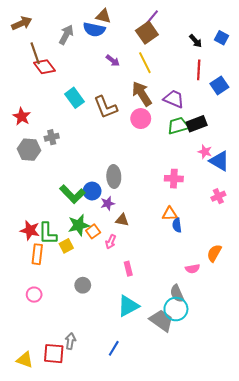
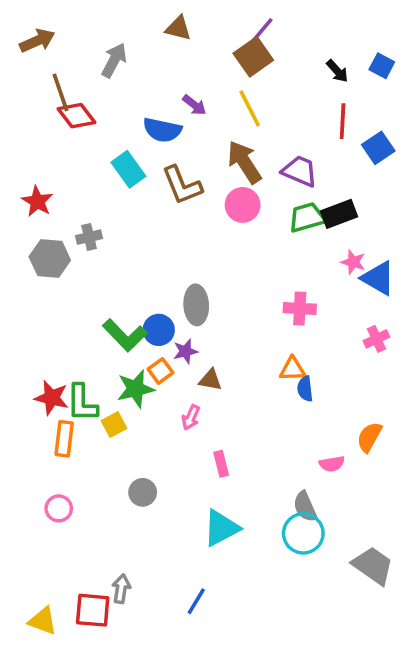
blue semicircle: (94, 30) -> (162, 130), moved
orange square: (93, 231) -> (160, 371), moved
gray trapezoid: (161, 320) -> (373, 566), moved

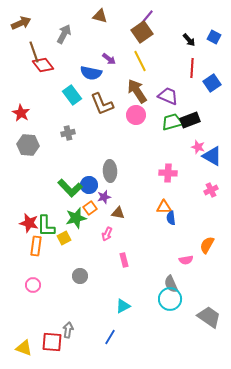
gray cross: (89, 237) -> (68, 133), moved
cyan triangle: (221, 528) -> (123, 306), moved, size x0.7

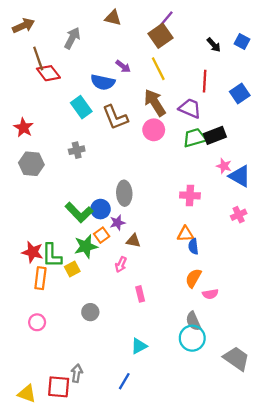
red line: (192, 68) -> (205, 81), moved
orange semicircle: (207, 245) -> (193, 278), moved

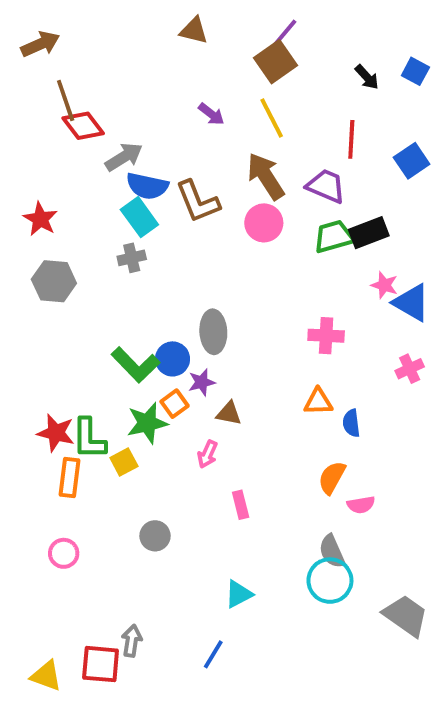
gray arrow: (72, 38) -> (124, 157), moved, turned 30
blue semicircle: (103, 82) -> (147, 186), moved
cyan rectangle: (81, 107) -> (139, 217), moved
blue semicircle: (193, 246) -> (351, 423), moved

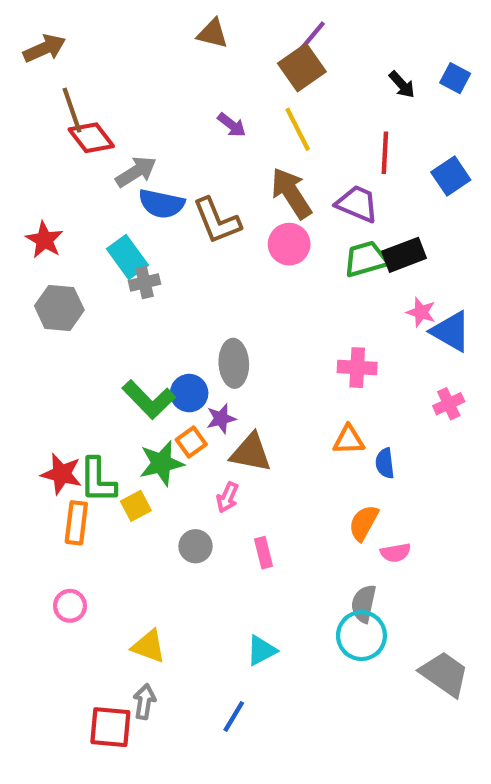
cyan rectangle: (139, 217) -> (127, 257), moved
brown triangle: (229, 413) -> (251, 453), size x1.5
gray circle: (155, 536) -> (196, 546), moved
gray semicircle: (332, 551) -> (364, 604), turned 36
yellow triangle: (46, 676) -> (149, 646), moved

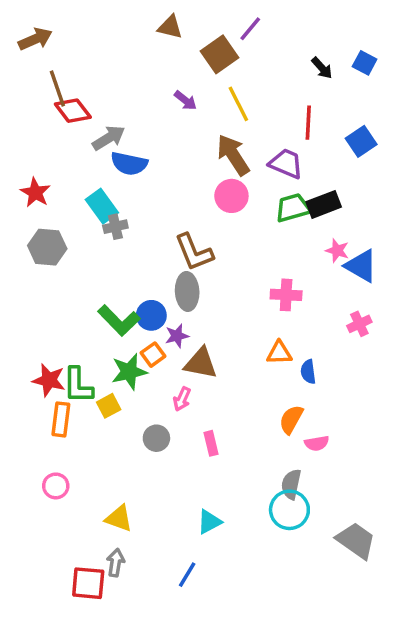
brown square: (302, 68) -> (220, 54), moved
brown L-shape: (217, 221) -> (194, 252), moved

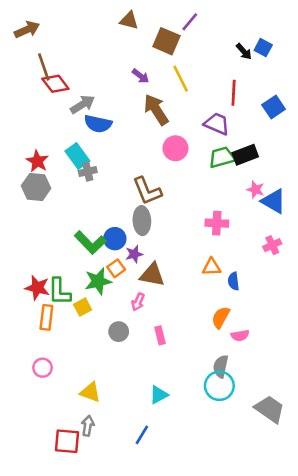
brown square: (220, 54) -> (166, 41), turned -32
blue square: (365, 63) -> (263, 48), moved
brown arrow: (233, 155) -> (156, 110), moved
red star: (35, 193) -> (37, 161), moved

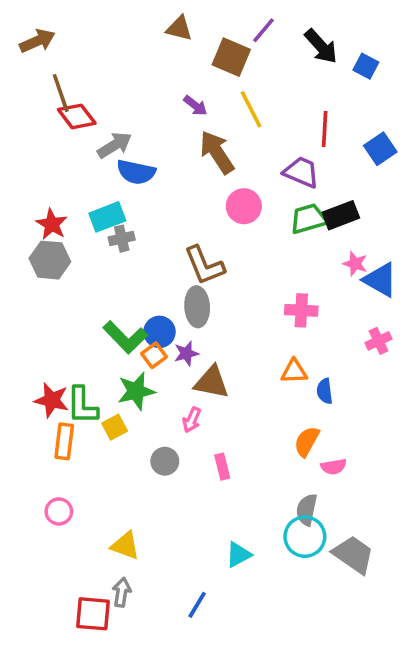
black arrow: (244, 51) -> (321, 46), moved, size x1.5
cyan rectangle: (77, 156) -> (107, 217), turned -75
orange square: (116, 268) -> (154, 355), moved
cyan triangle: (159, 395) -> (238, 555), moved
gray trapezoid: (270, 409) -> (353, 555), moved

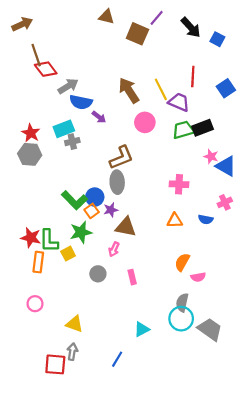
purple arrow: (195, 106) -> (99, 117), moved
yellow line: (251, 109) -> (161, 89), moved
brown L-shape: (204, 265) -> (121, 158), turned -90
blue semicircle: (325, 391) -> (206, 219), moved, turned -72

